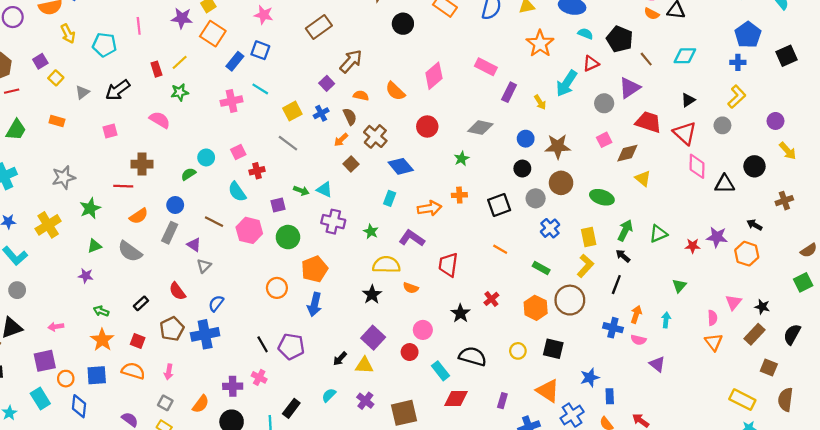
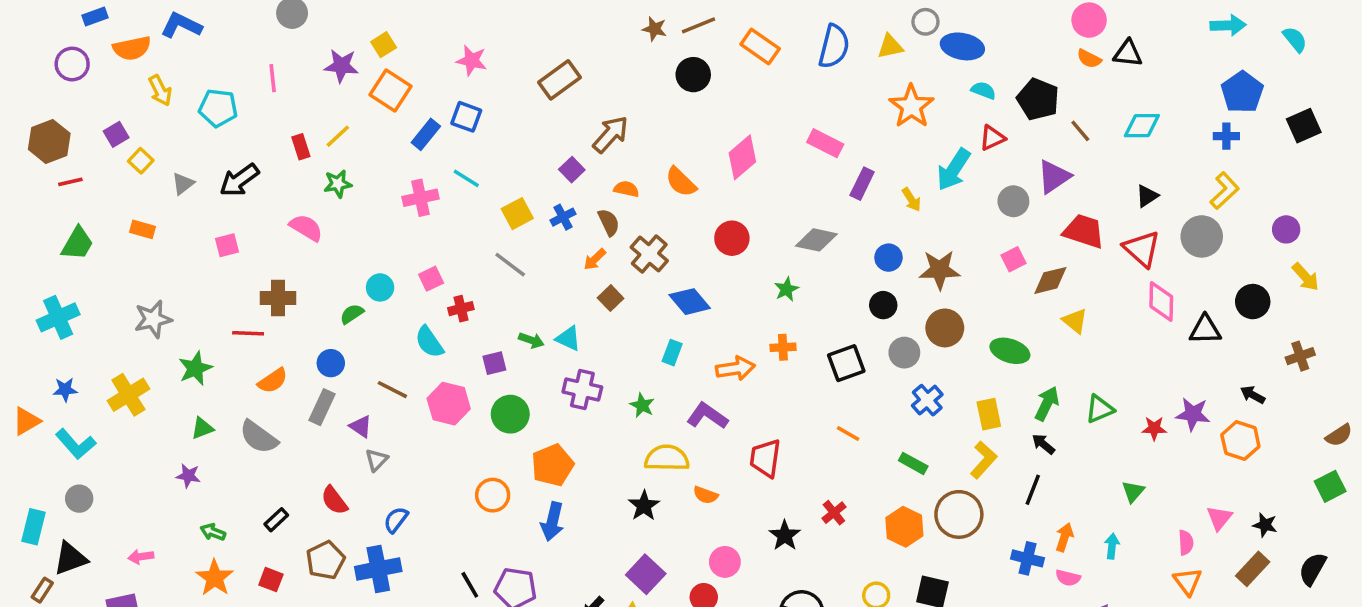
gray circle: (722, 125) -> (1202, 236), size x1.5

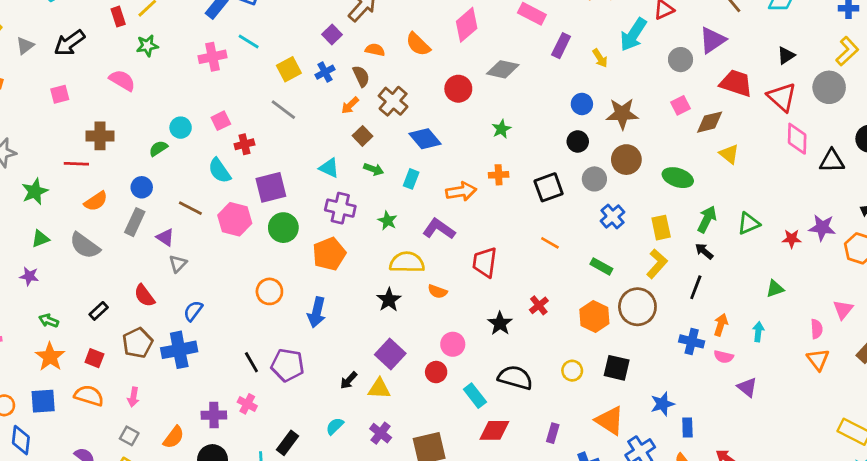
gray diamond: (816, 240) -> (503, 69), moved
green arrow: (531, 340) -> (374, 169), moved
purple square: (494, 363) -> (271, 187), size x1.6
orange pentagon: (552, 465) -> (329, 254), moved
green triangle: (1133, 492) -> (775, 289), turned 30

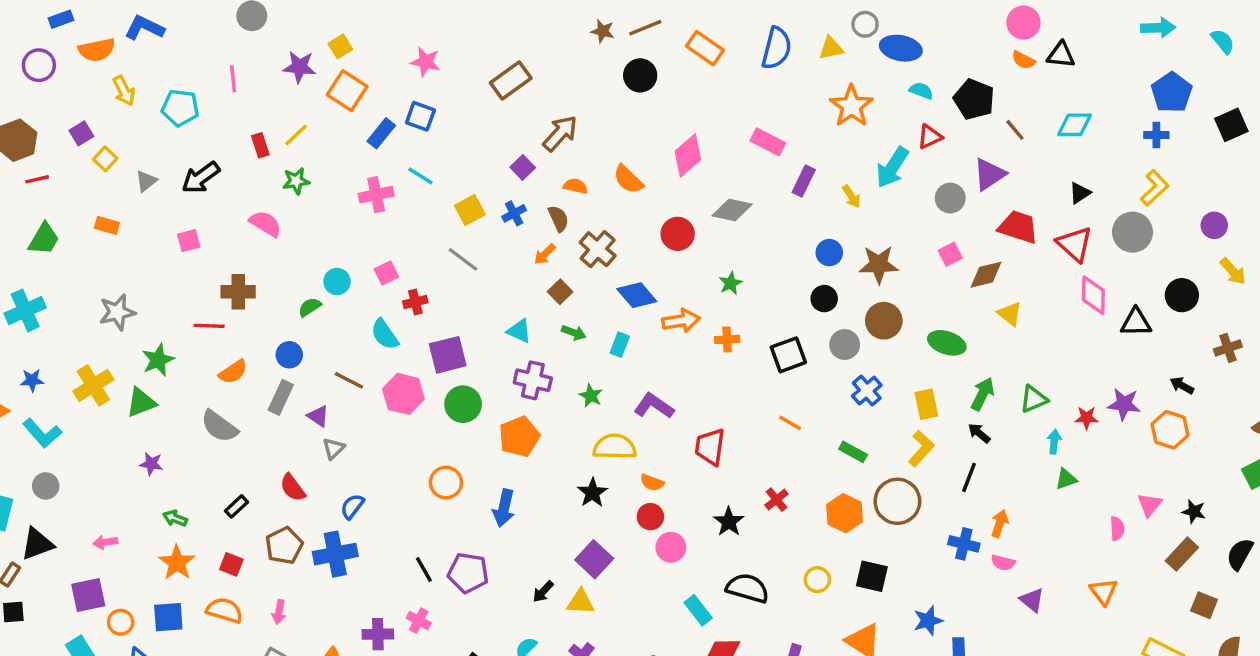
orange arrow: (461, 191) -> (681, 321), moved
green triangle: (40, 239) -> (141, 402), moved, size x1.4
cyan arrow: (758, 332) -> (1054, 442), moved
orange triangle: (818, 360) -> (1104, 592), moved
red circle: (436, 372) -> (650, 517), moved

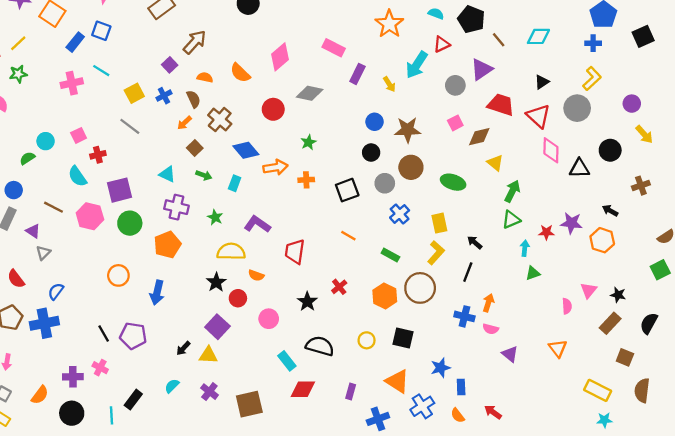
green arrow: (983, 394) -> (512, 191), moved
red circle: (650, 517) -> (238, 298), moved

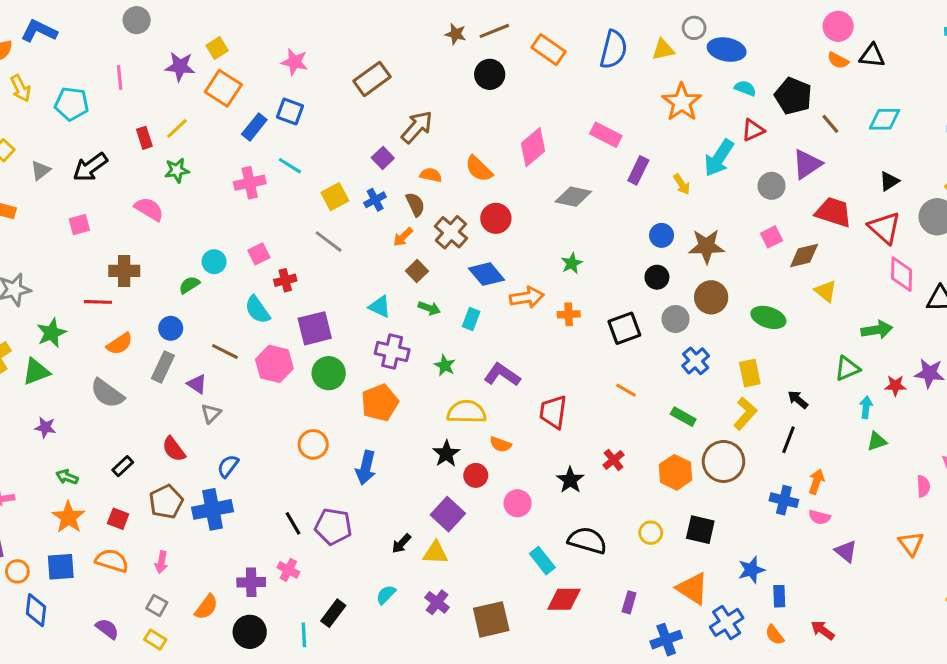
red circle: (273, 109) -> (496, 218), moved
green arrow: (512, 191) -> (877, 330), moved, turned 55

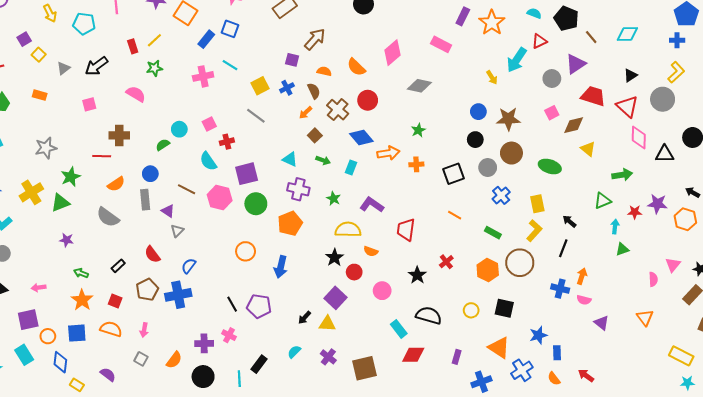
purple square: (383, 158) -> (292, 60), turned -32
purple rectangle: (638, 170) -> (463, 16), moved
gray rectangle: (163, 367) -> (145, 200), turned -30
yellow rectangle: (155, 640) -> (77, 385), moved

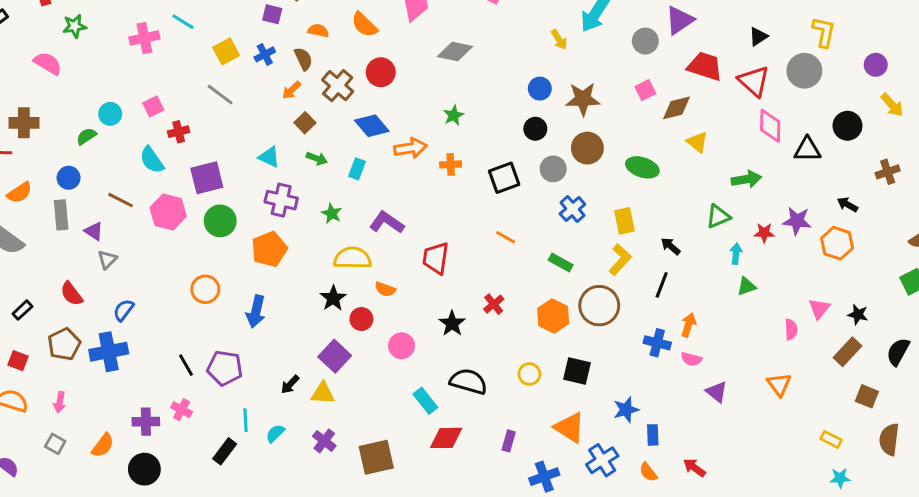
yellow L-shape: (676, 72) -> (824, 32), turned -35
yellow rectangle: (681, 356) -> (831, 439), size x0.6
cyan line: (239, 379) -> (245, 420), moved

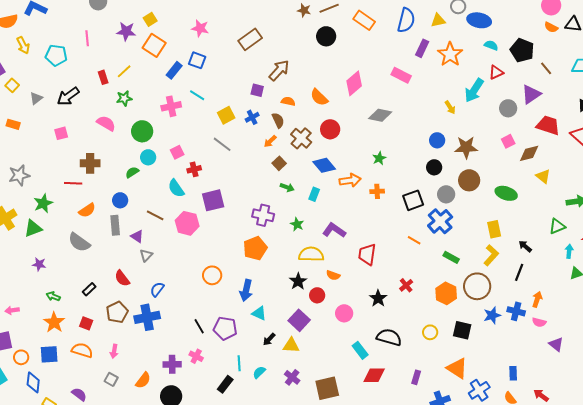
cyan triangle: (269, 157) -> (259, 313), moved
blue cross: (572, 209) -> (440, 221), moved, size x1.4
green circle: (220, 221) -> (142, 131), moved
blue star: (626, 410) -> (492, 315), moved

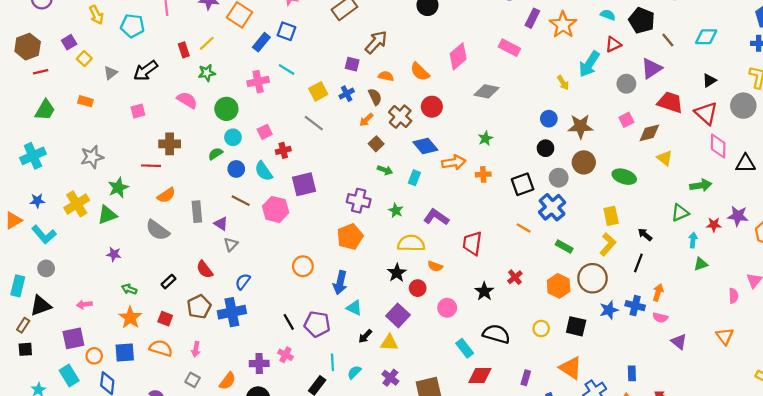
blue circle: (120, 200) -> (236, 169), moved

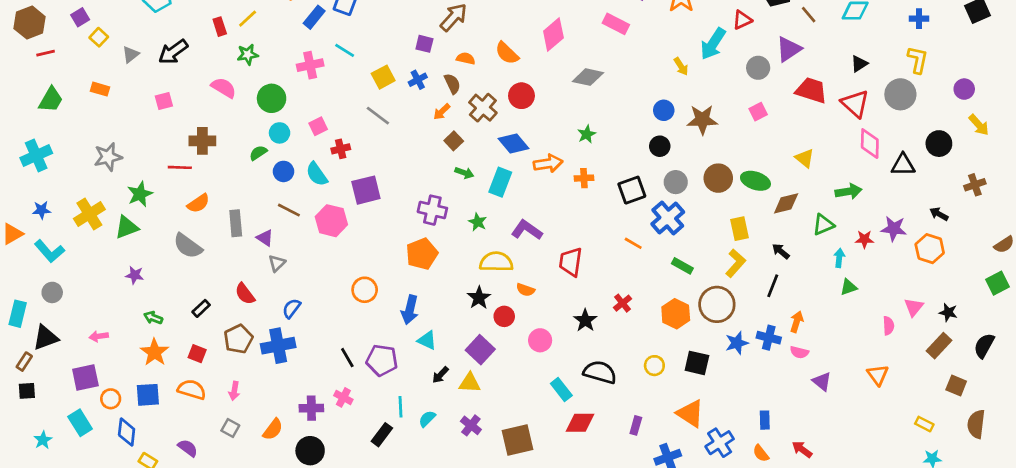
brown diamond: (649, 133) -> (786, 203), moved
brown circle: (584, 162) -> (718, 178), moved
cyan rectangle: (414, 178) -> (500, 182), size x1.5

